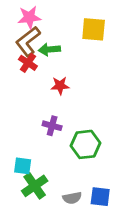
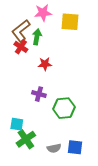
pink star: (29, 17) -> (43, 13), moved
green arrow: (49, 49) -> (37, 37), turned 105

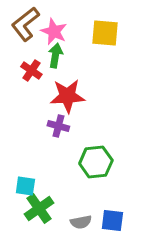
pink star: (43, 13) -> (54, 32), moved, turned 30
brown L-shape: (21, 31) -> (25, 24), moved
red star: (45, 64) -> (67, 96), size x1.6
purple cross: (39, 94) -> (58, 126), moved

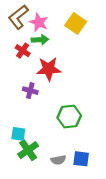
yellow square: (105, 33) -> (76, 23), turned 30
green arrow: (55, 56) -> (40, 40), turned 77
purple cross: (58, 126) -> (30, 91), moved

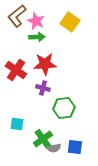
red cross: (23, 51) -> (16, 70), moved, size x1.5
purple cross: (30, 91) -> (43, 88), moved
green cross: (28, 150) -> (43, 139), moved

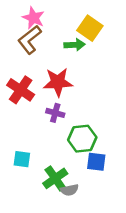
brown L-shape: (17, 16) -> (30, 40), moved
pink star: (36, 21) -> (33, 18), moved
green arrow: (37, 37) -> (74, 45), moved
blue square: (75, 147) -> (96, 162), moved

